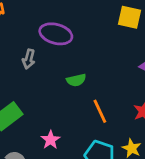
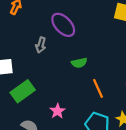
purple ellipse: (56, 34) -> (63, 25), turned 30

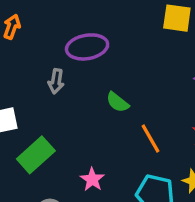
purple ellipse: (63, 25) -> (87, 47), turned -50
green semicircle: (79, 63) -> (118, 102), turned 56

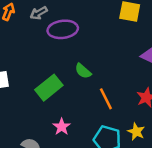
gray arrow: (56, 81) -> (39, 13), moved, turned 48
green rectangle: (36, 155) -> (49, 88), moved

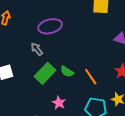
gray arrow: (39, 13) -> (37, 49), moved, turned 88
green semicircle: (83, 71) -> (67, 72), moved

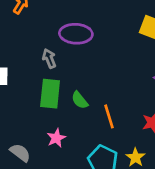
green rectangle: (45, 73) -> (50, 94), turned -55

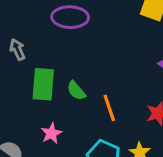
gray arrow: (49, 58) -> (17, 50), moved

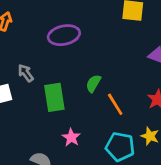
green semicircle: (76, 91) -> (93, 83), moved, turned 84

